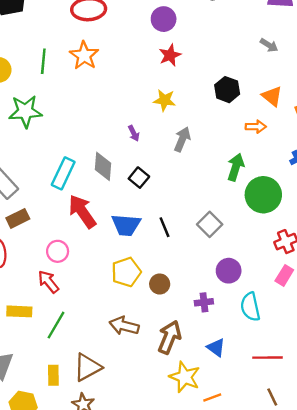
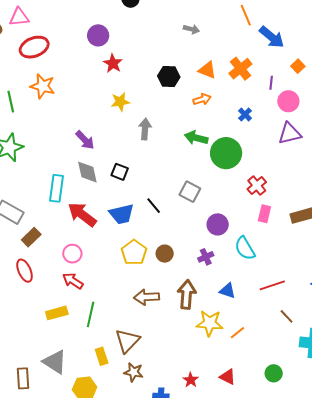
purple arrow: (134, 133) -> (85, 140), moved, size x1.5
green arrow: (236, 167) -> (196, 138), turned -75

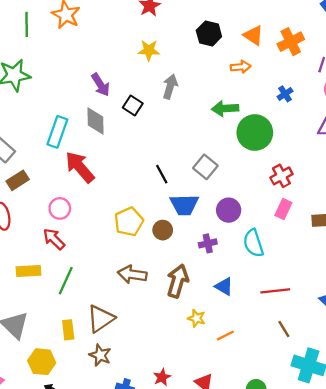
green arrow: (196, 138) -> (225, 108), turned -30
black square: (120, 172) -> (133, 105), moved
blue trapezoid: (122, 214) -> (184, 205), moved
yellow star: (210, 323) -> (196, 318), size x0.6

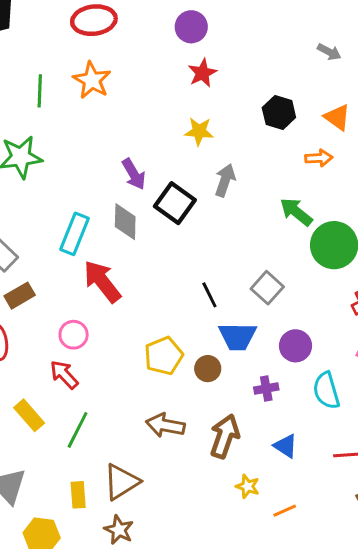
black square: (133, 105) -> (175, 203), size x1.5
green arrow: (225, 108) -> (296, 212), turned 40
yellow rectangle: (29, 271) -> (29, 415), turned 50

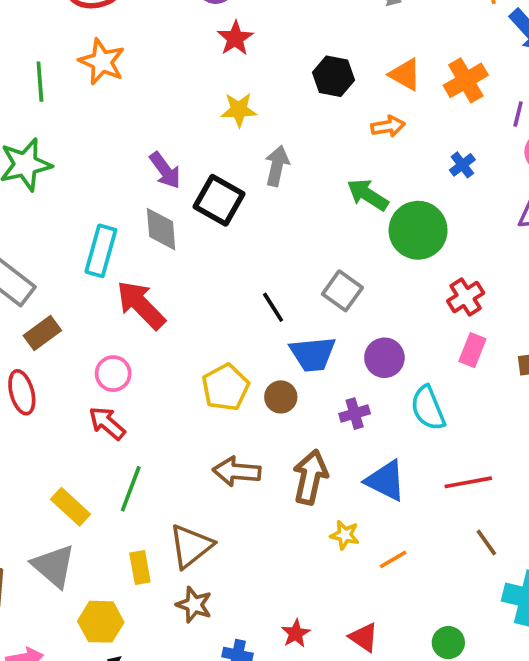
yellow rectangle: (29, 415) -> (70, 507), moved
blue triangle: (286, 446) -> (386, 481), size x1.4

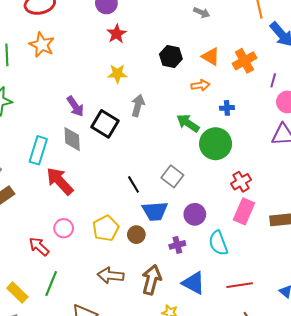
blue cross: (462, 165) -> (227, 108), moved, turned 32
pink rectangle: (472, 350) -> (244, 211), size x1.4
pink circle: (113, 374) -> (64, 228), moved

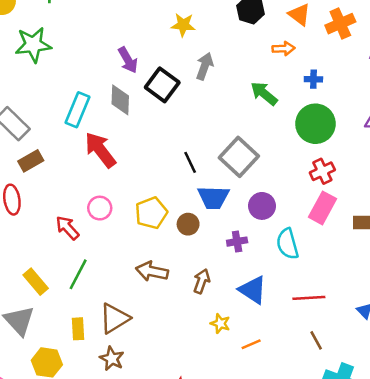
green circle: (216, 144) -> (315, 124), moved
gray square: (172, 176) -> (239, 157), size x1.4
brown arrow: (152, 280) -> (202, 281), size x0.7

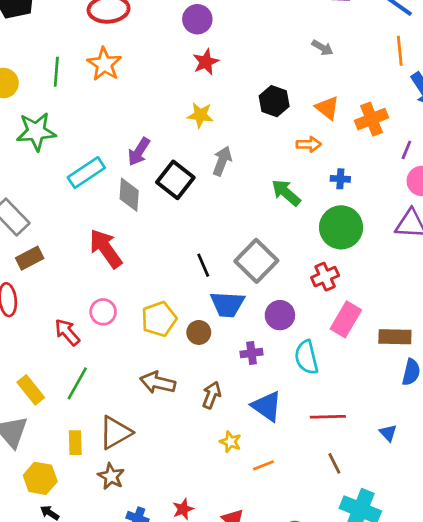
purple arrow: (128, 60) -> (139, 152), turned 60
cyan rectangle: (78, 110) -> (86, 173), moved, turned 32
red cross: (322, 171) -> (325, 277), moved

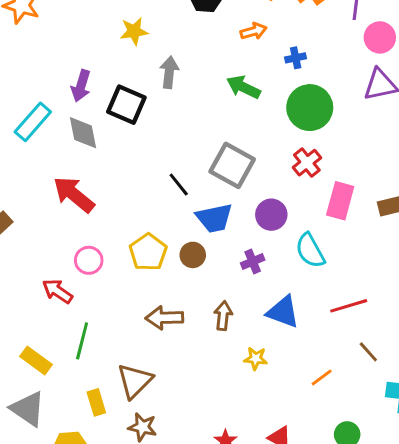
orange line: (263, 465) -> (322, 377), moved

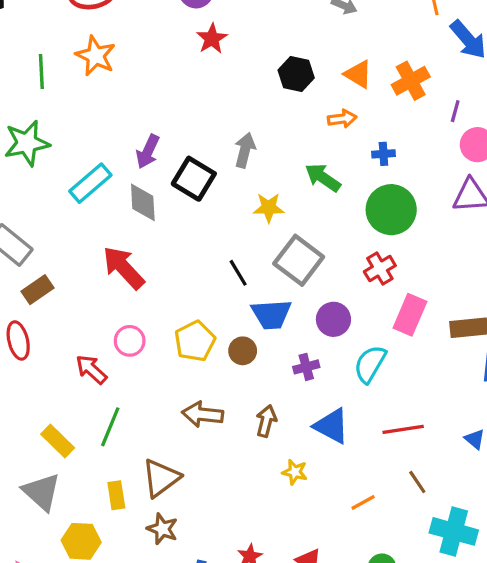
yellow star: (134, 31) -> (269, 208), moved
cyan semicircle: (310, 251) -> (370, 364), turned 51

